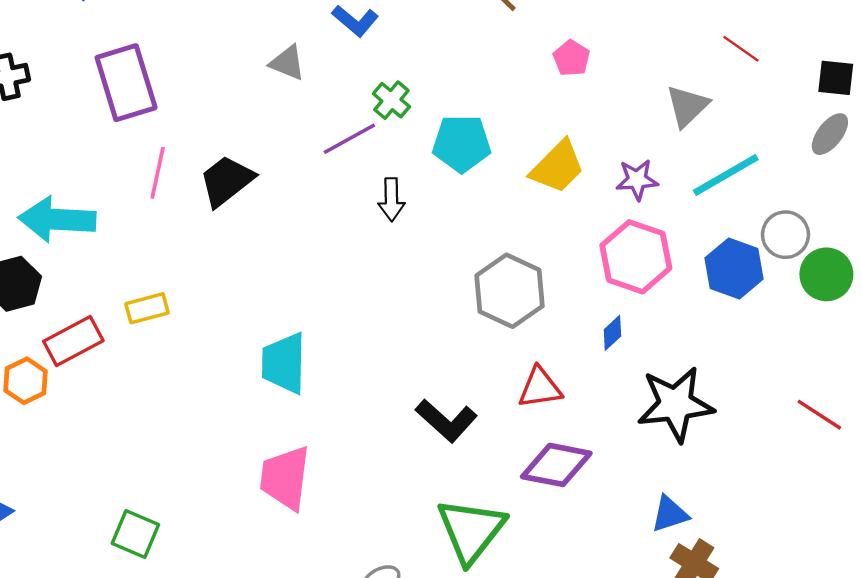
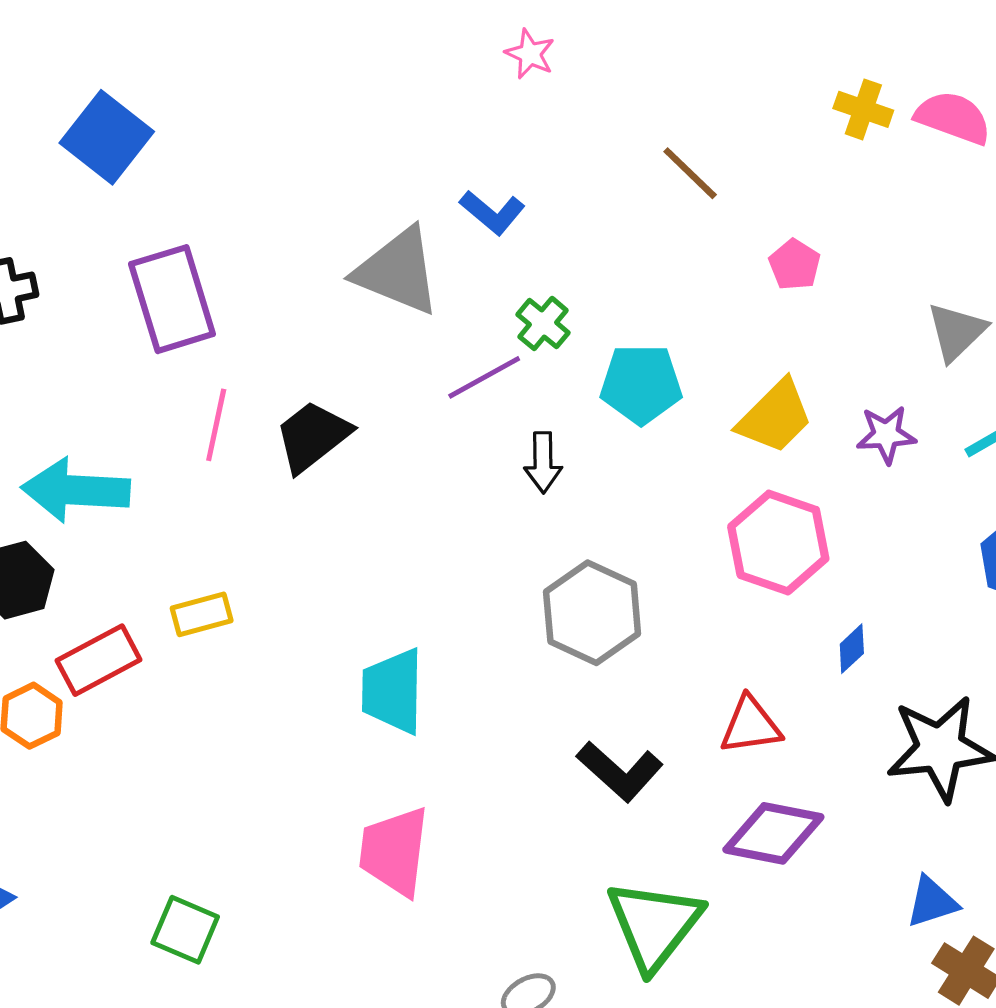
gray triangle: (287, 63) -> (398, 271), size x1.8
pink hexagon: (636, 257) -> (778, 542), moved
gray hexagon: (510, 291) -> (592, 613), moved

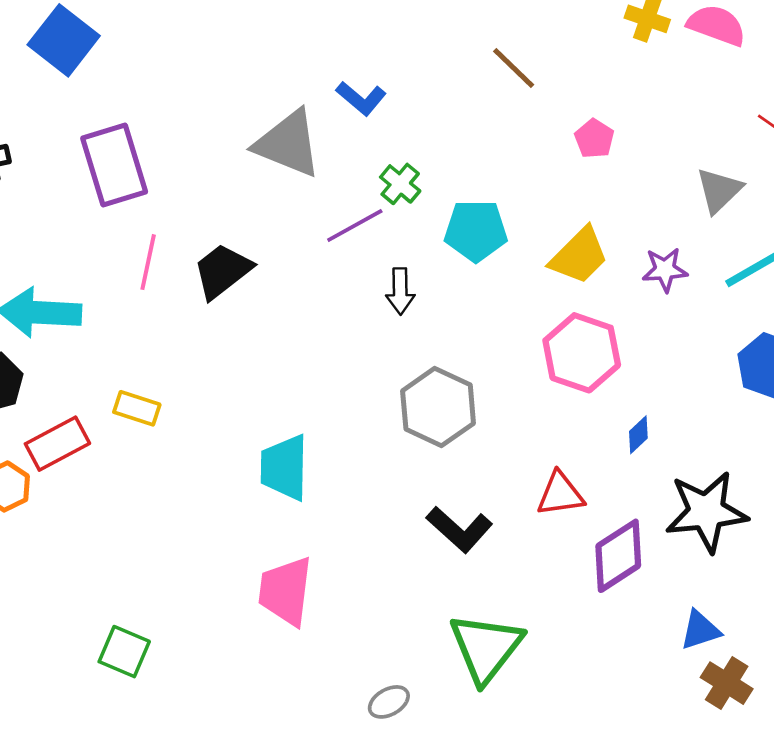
yellow rectangle: (202, 614) -> (137, 408), turned 33
purple diamond: (773, 833) -> (618, 556), moved, turned -44

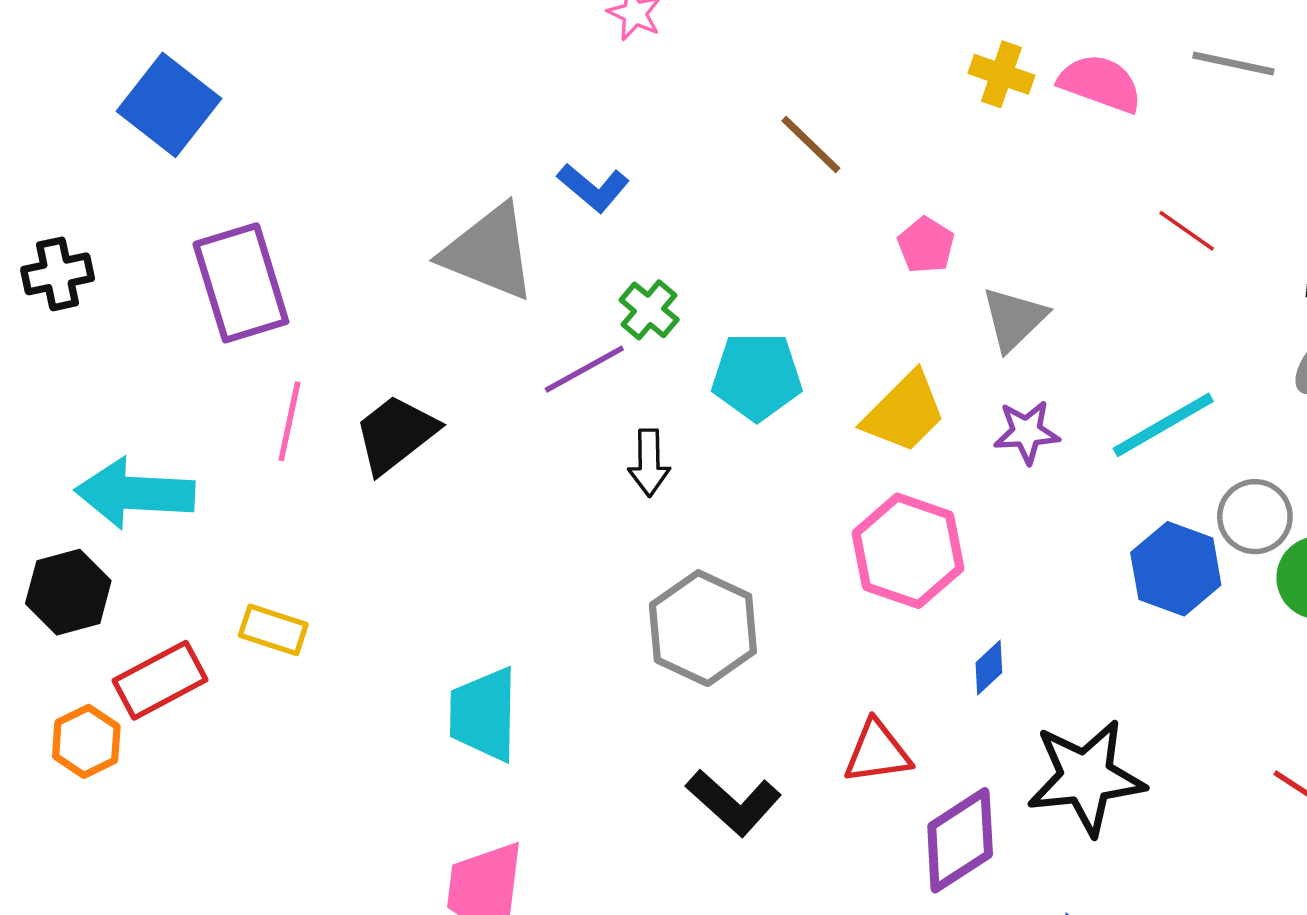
gray triangle: (719, 190) -> (1014, 319), moved

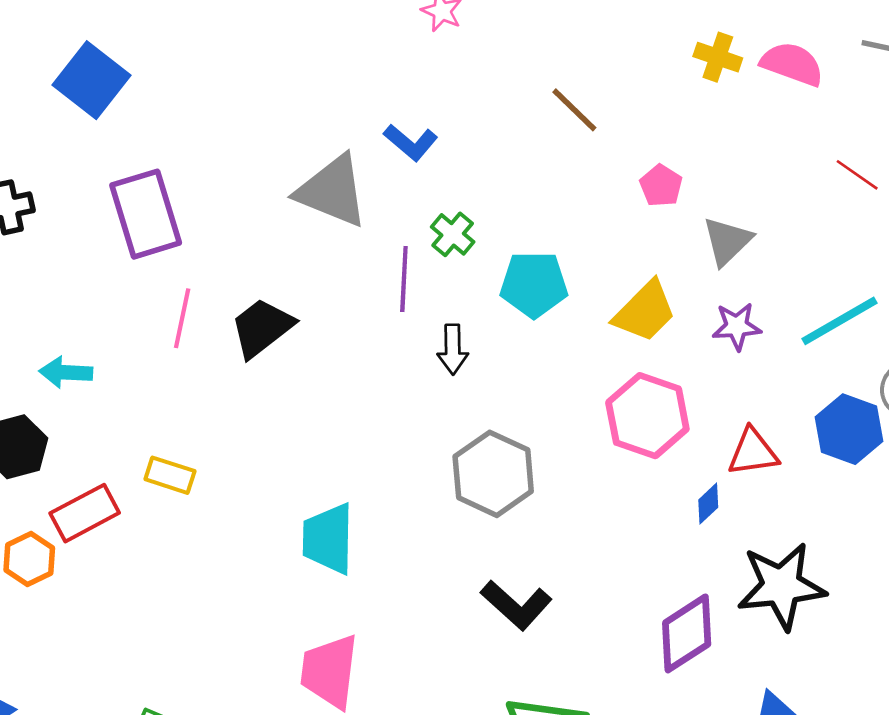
purple line: (584, 369) -> (404, 279), turned -58
cyan arrow: (135, 493) -> (66, 372), size x0.6
red triangle: (877, 752) -> (753, 452), moved

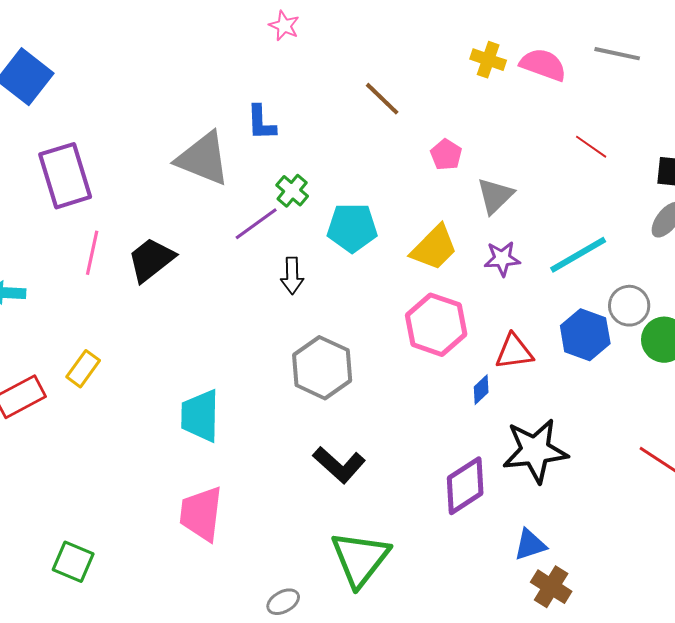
blue L-shape: (411, 142) -> (261, 123), turned 48
purple line: (404, 279) -> (256, 224), turned 51
yellow rectangle: (170, 475) -> (83, 369), turned -72

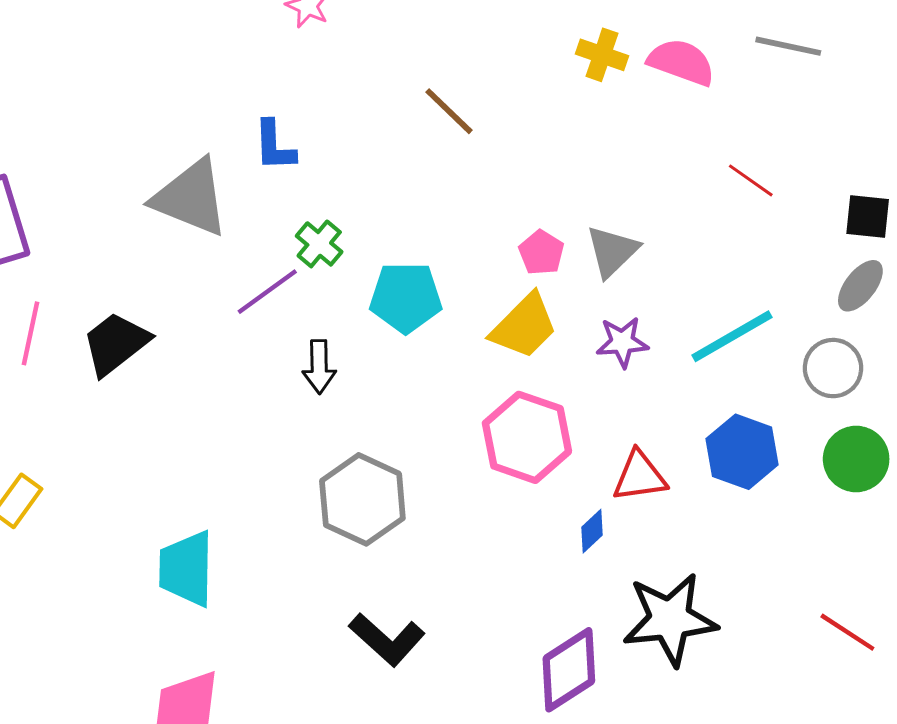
pink pentagon: (446, 155) -> (541, 253), moved
gray circle: (629, 306) -> (833, 368), moved

